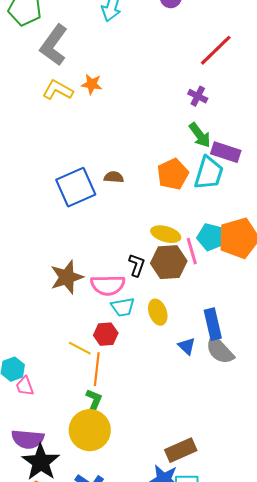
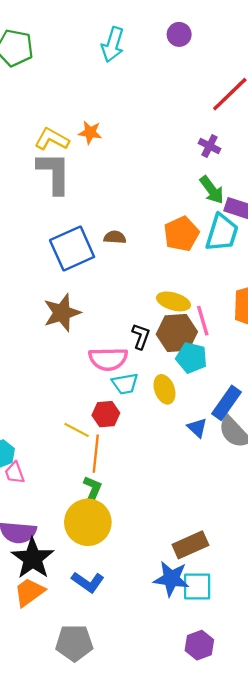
gray L-shape: (54, 45) -> (54, 173), moved, turned 144
cyan pentagon: (211, 237) -> (192, 358), moved
brown star: (67, 277) -> (62, 313), moved
blue rectangle: (213, 324) -> (226, 403), turned 48

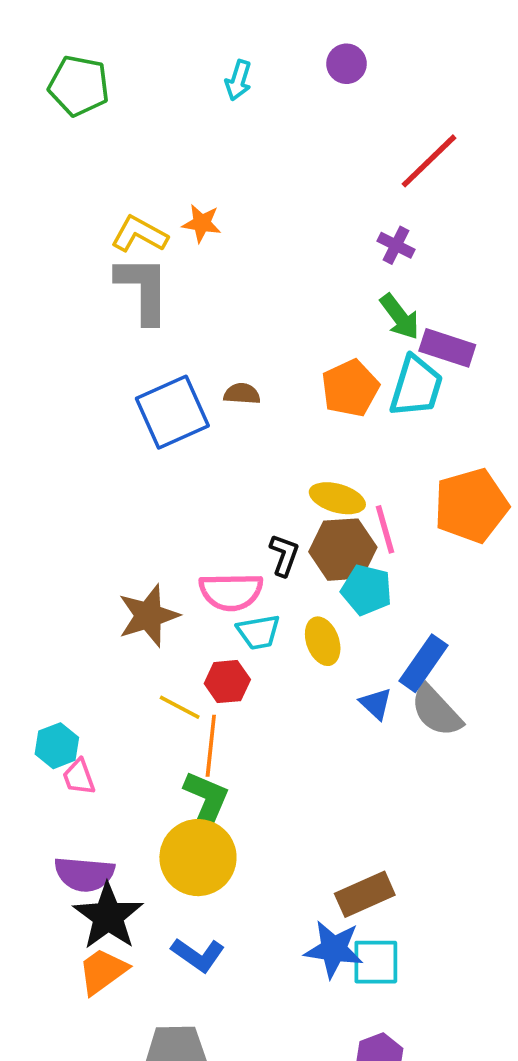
cyan arrow: (113, 45) -> (238, 80), size x0.7
brown star: (62, 313) -> (148, 616), moved
green L-shape: (92, 490) -> (205, 804), size x1.5

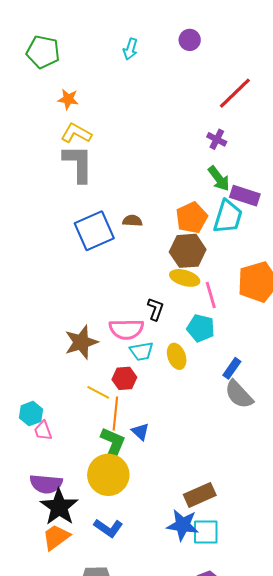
orange star: (202, 223) -> (68, 99), moved
brown hexagon: (343, 550) -> (188, 251), moved
blue rectangle: (423, 663) -> (232, 368), size x0.7
blue triangle: (376, 704) -> (140, 432), moved

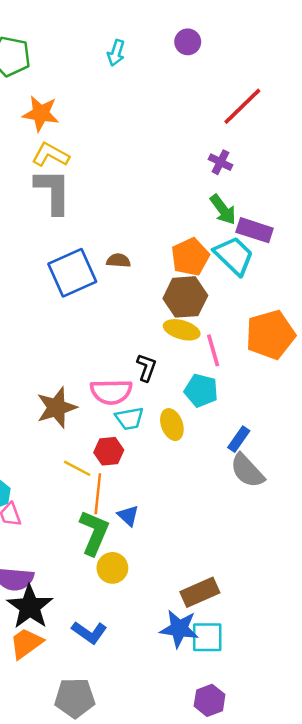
orange star: (68, 99) -> (41, 114), size x1.4
cyan trapezoid: (228, 217) -> (234, 256), turned -63
yellow circle: (108, 475) -> (112, 568), moved, size x0.6

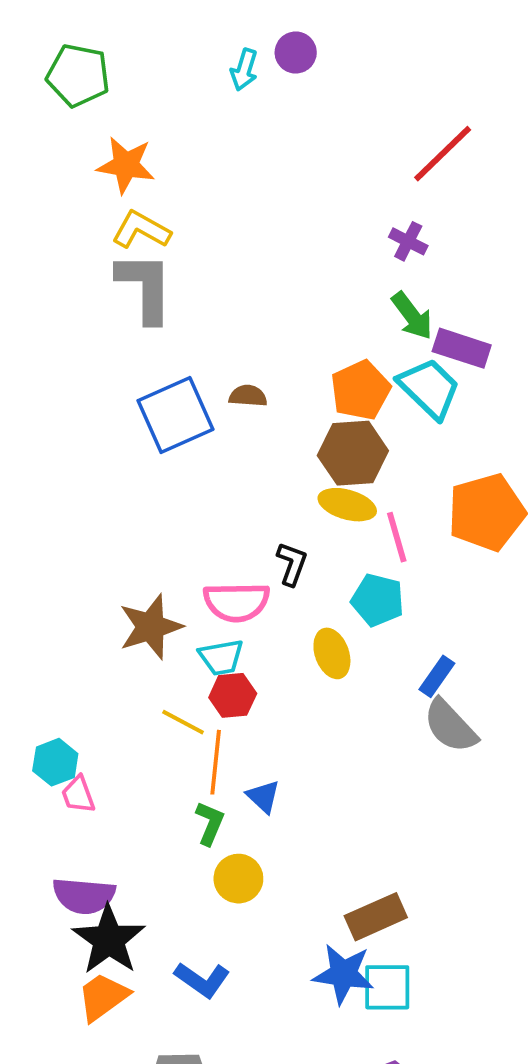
purple circle: (188, 42) -> (296, 52), moved
cyan trapezoid: (129, 418) -> (221, 657), moved
green L-shape: (94, 533) -> (210, 823), size x0.6

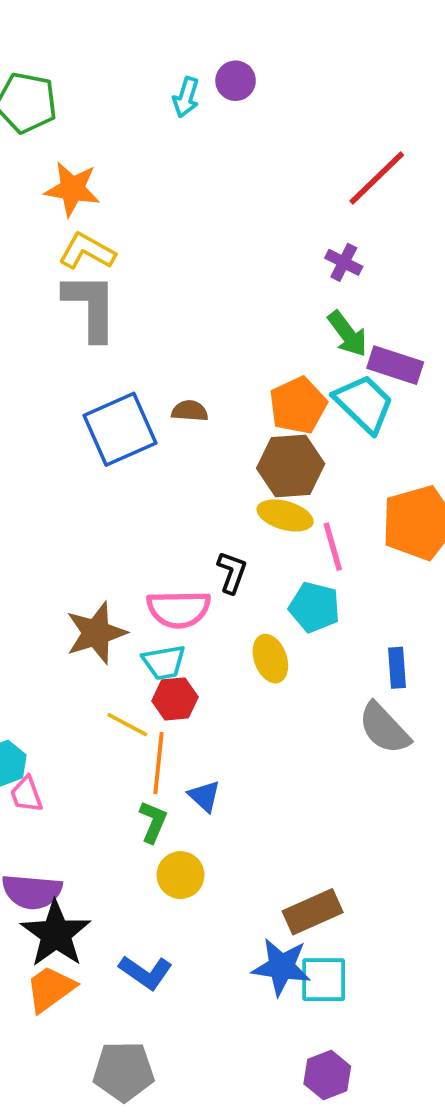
blue rectangle: (437, 676) -> (397, 668), moved, turned -39

